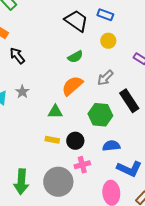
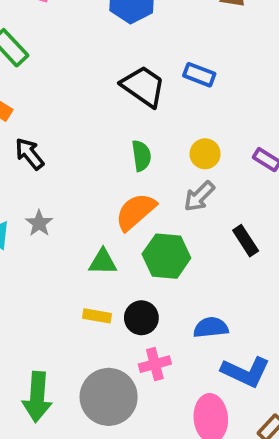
yellow circle: (108, 41) -> (205, 154), moved
green semicircle: (75, 57) -> (141, 156), turned -70
black rectangle: (129, 101) -> (246, 241), size x0.7
green hexagon: (100, 115) -> (166, 256), moved

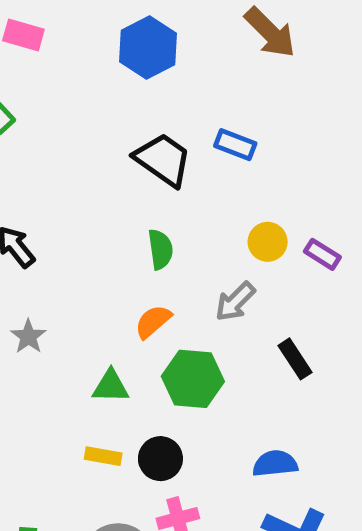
yellow circle: (205, 154) -> (268, 242), moved
orange semicircle: (136, 212) -> (153, 322), size x0.7
blue semicircle: (211, 327) -> (275, 464), moved

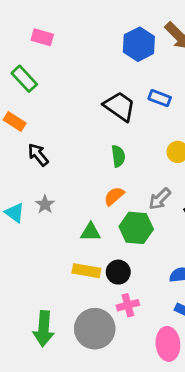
blue hexagon: (148, 47) -> (139, 44), moved
gray arrow: (235, 302) -> (160, 199), moved
yellow rectangle: (103, 456) -> (86, 271), size x1.4

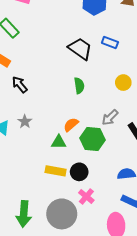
orange semicircle: (114, 196) -> (71, 125), moved
pink cross: (128, 305) -> (86, 196), turned -35

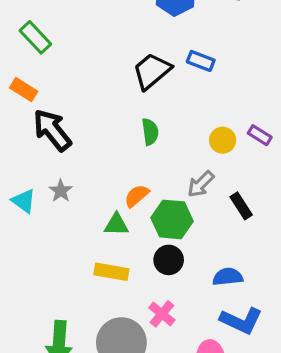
black trapezoid: (80, 49) -> (152, 71), turned -75
yellow circle: (123, 83) -> (223, 140), moved
black arrow: (20, 85) -> (52, 130), size x1.5
black circle: (79, 172) -> (169, 260), moved

